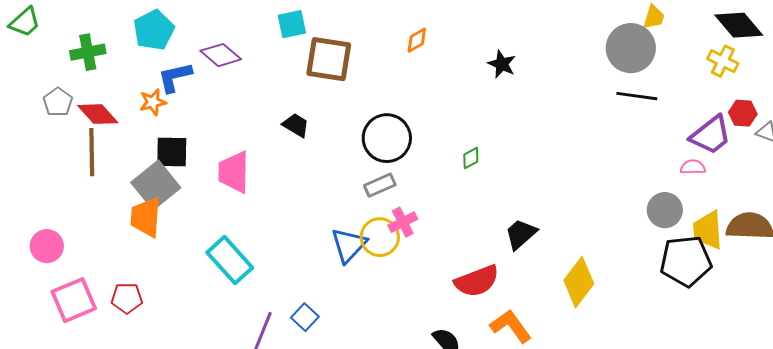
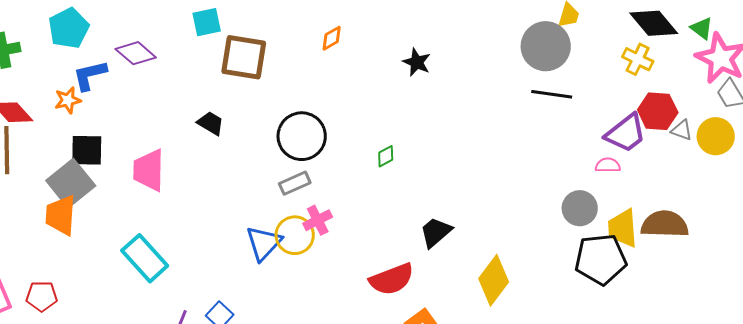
red hexagon: (743, 113) -> (658, 111), size x1.4

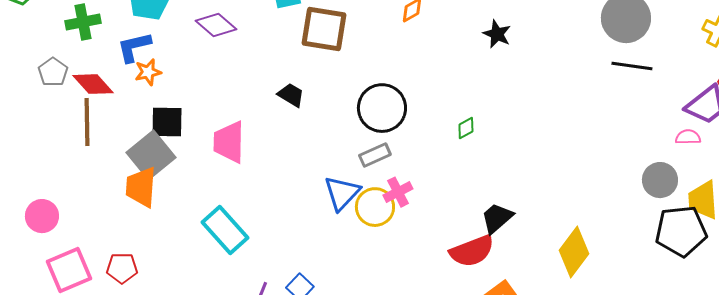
blue L-shape: (90, 75) -> (134, 47), moved
black trapezoid: (436, 232) -> (497, 218), moved
blue triangle: (264, 243) -> (342, 193), moved

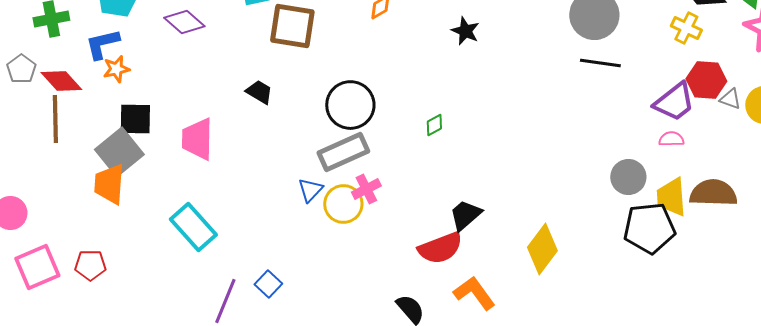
pink semicircle: (688, 137) -> (671, 139), moved
gray rectangle: (375, 155) -> (343, 152), size x1.6
blue triangle: (342, 193) -> (310, 190), size x0.7

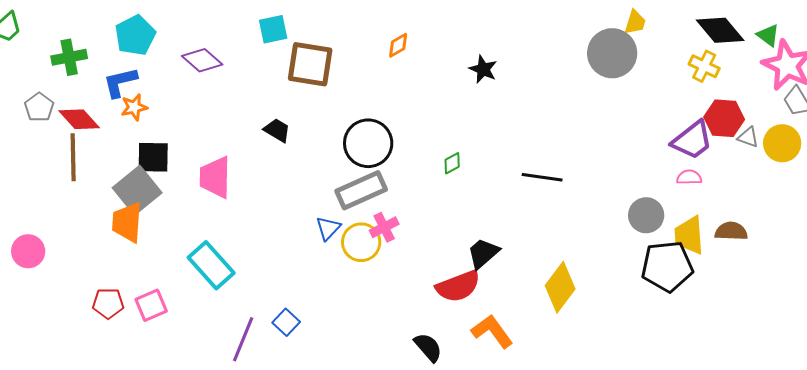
black line: (600, 63) -> (542, 177), moved
brown semicircle: (713, 193) -> (731, 231), size x0.7
pink square: (37, 267) -> (151, 305), moved, size x0.7

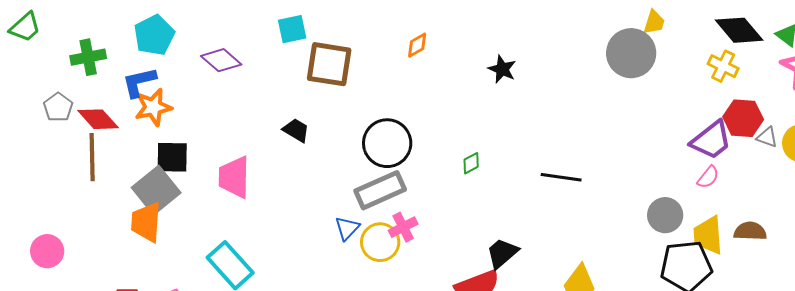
orange star: (134, 107) -> (153, 107), size x1.4
pink semicircle: (689, 177) -> (708, 177), turned 130

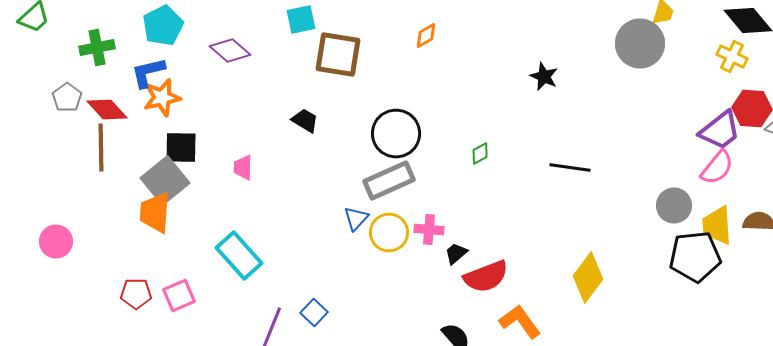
black star: (502, 69) -> (544, 76), moved
pink trapezoid: (234, 177) -> (243, 168), size x0.6
pink semicircle: (708, 177) -> (717, 168), size x1.5
pink cross: (403, 227) -> (429, 230), moved, turned 32
black trapezoid: (502, 253) -> (456, 254), moved, size x0.7

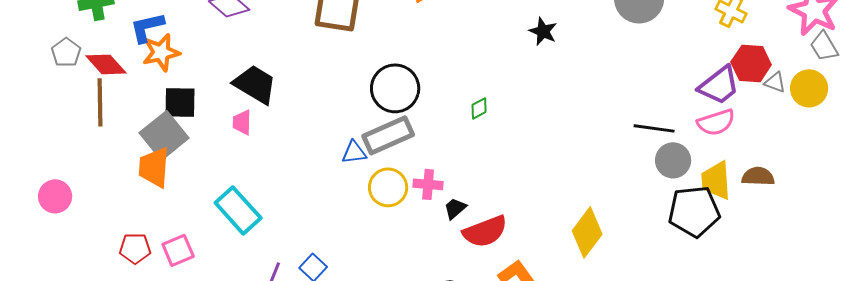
black trapezoid: (305, 120) -> (255, 84), moved, size x1.6
black line: (570, 168) -> (654, 128), moved
pink semicircle: (717, 168) -> (716, 122), turned 33
blue triangle: (356, 218) -> (354, 152), moved, turned 40

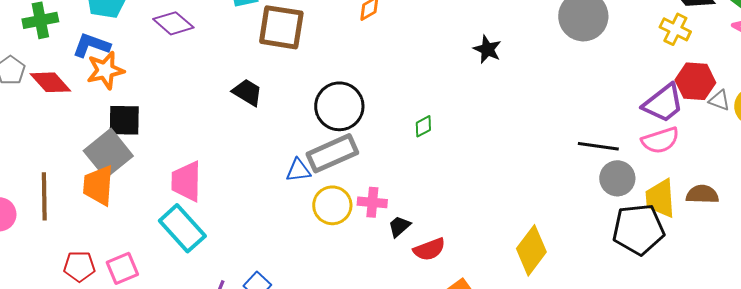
blue L-shape: (147, 27) -> (91, 45), turned 33
black trapezoid: (255, 84) -> (247, 92), moved, size x0.7
brown line: (100, 102) -> (44, 196), moved
pink trapezoid: (242, 122) -> (186, 181), moved, size x1.6
red semicircle: (485, 231) -> (429, 249), size x0.7

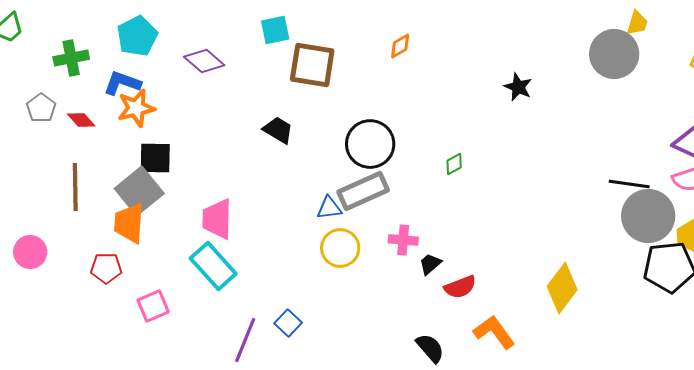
red diamond: (50, 82) -> (81, 120), size x0.7
gray circle: (617, 178) -> (648, 216), size x1.5
brown line: (44, 196) -> (75, 187), moved
yellow circle: (332, 205) -> (340, 248), moved
red pentagon: (79, 266) -> (106, 268), moved

